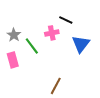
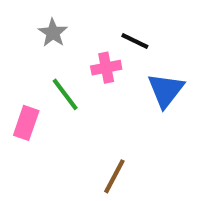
gray star: (14, 35) -> (53, 33), moved
pink rectangle: (13, 60) -> (26, 123), turned 35

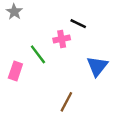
gray star: (53, 33) -> (14, 12), moved
blue triangle: (166, 90) -> (97, 66), moved

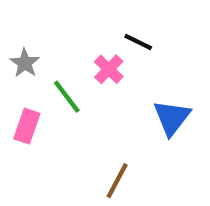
gray star: (14, 12) -> (25, 63), moved
pink cross: (62, 39) -> (109, 69), turned -35

